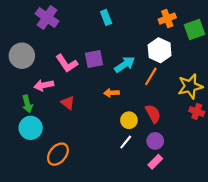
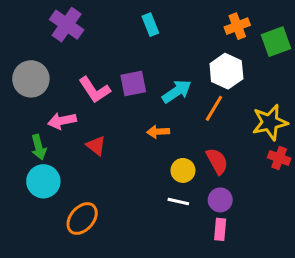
white line: (126, 142) -> (178, 201), turned 64
pink rectangle: (155, 162) -> (220, 229), turned -40

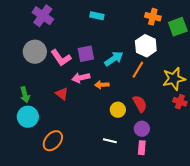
cyan rectangle: (150, 25) -> (97, 16), turned -56
orange cross: (237, 26) -> (153, 17), turned 35
gray circle: (31, 79) -> (35, 52), moved
pink arrow: (62, 121) -> (81, 78), moved
white line: (178, 201) -> (110, 141), moved

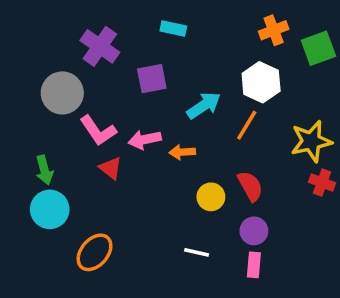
purple cross: (43, 16) -> (100, 46), moved
orange cross: (153, 17) -> (274, 30), turned -35
purple square: (86, 54) -> (152, 79), moved
pink L-shape: (61, 58) -> (98, 131), moved

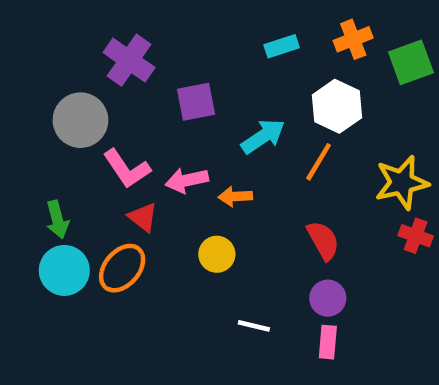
cyan rectangle: (173, 28) -> (282, 46), moved, turned -30
yellow circle: (211, 197) -> (217, 254), moved
orange ellipse: (95, 252) -> (122, 268), moved

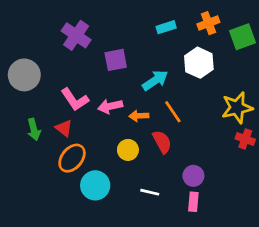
gray circle: (80, 120) -> (24, 75), moved
orange line: (319, 162) -> (173, 112), moved, turned -65
red triangle: (143, 217) -> (64, 128), moved
red semicircle: (323, 240) -> (162, 142), moved
cyan circle: (64, 270) -> (95, 185), moved

